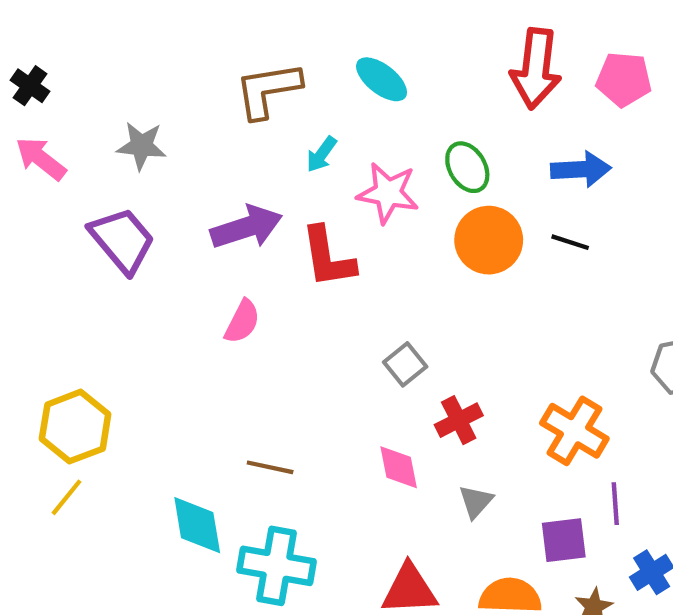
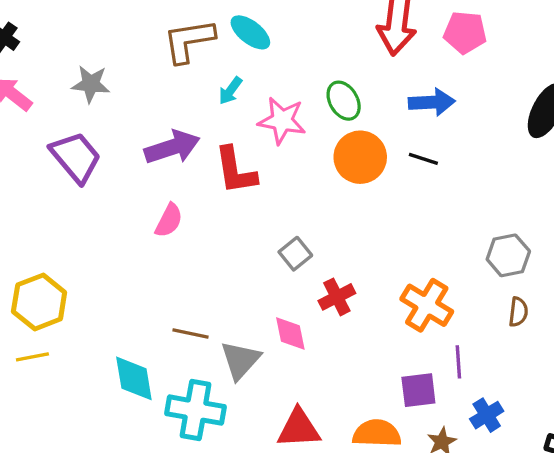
cyan ellipse: (382, 79) -> (250, 32), moved
yellow line: (66, 497) -> (32, 357), turned 40
gray triangle: (476, 502) -> (240, 360), moved, size x1.5

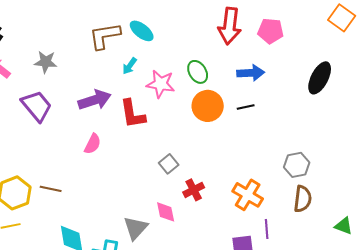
black line: (423, 159) -> (246, 107), turned -30
brown semicircle: (518, 312) -> (303, 199), size x1.5
brown line: (190, 334) -> (51, 189), moved

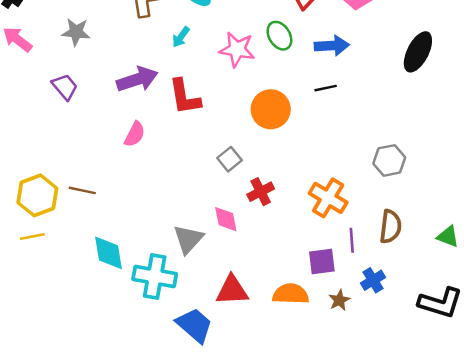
green ellipse: (198, 72) -> (279, 36), moved
pink star: (161, 84) -> (237, 49), moved
purple trapezoid: (37, 106) -> (65, 87), size x0.7
orange circle: (208, 106) -> (271, 109), moved
brown semicircle: (303, 199) -> (390, 227), moved

